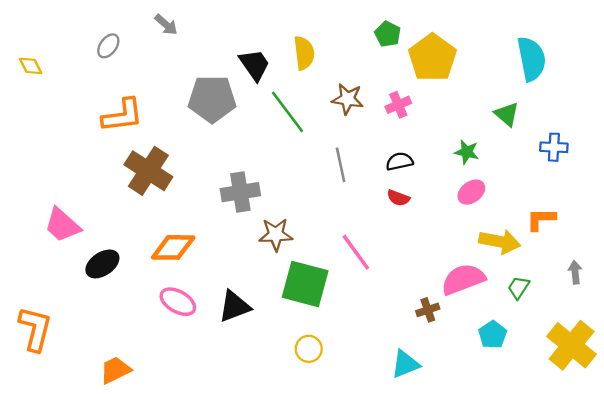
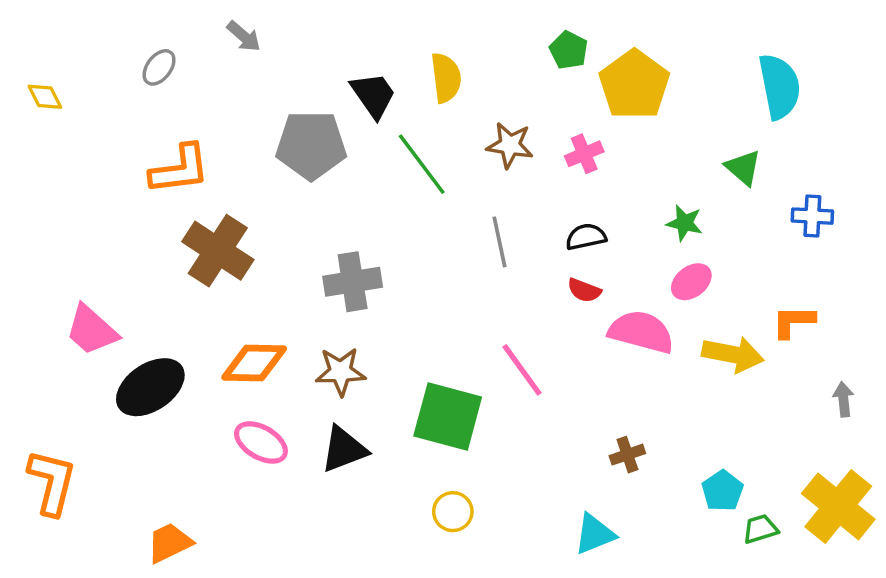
brown star: (276, 234) -> (340, 372), moved
black ellipse: (102, 264) -> (150, 387), size x1.4
pink semicircle: (463, 279) -> (641, 332), moved, turned 36
green trapezoid: (519, 288) -> (760, 529), moved, turned 40

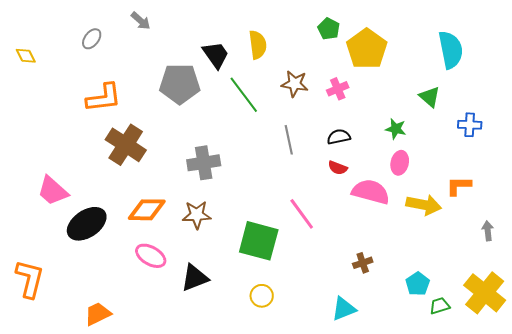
pink ellipse: (691, 282) -> (400, 163), turned -40
black triangle: (344, 449) -> (195, 278), moved

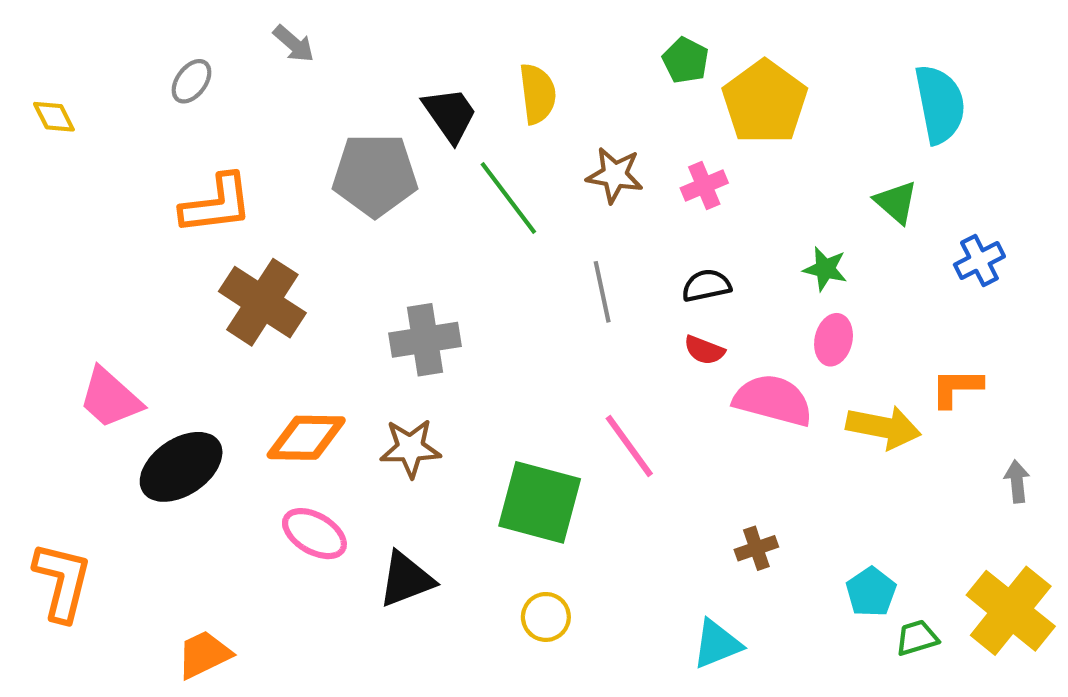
blue cross: (470, 125) -> (979, 261), turned -30

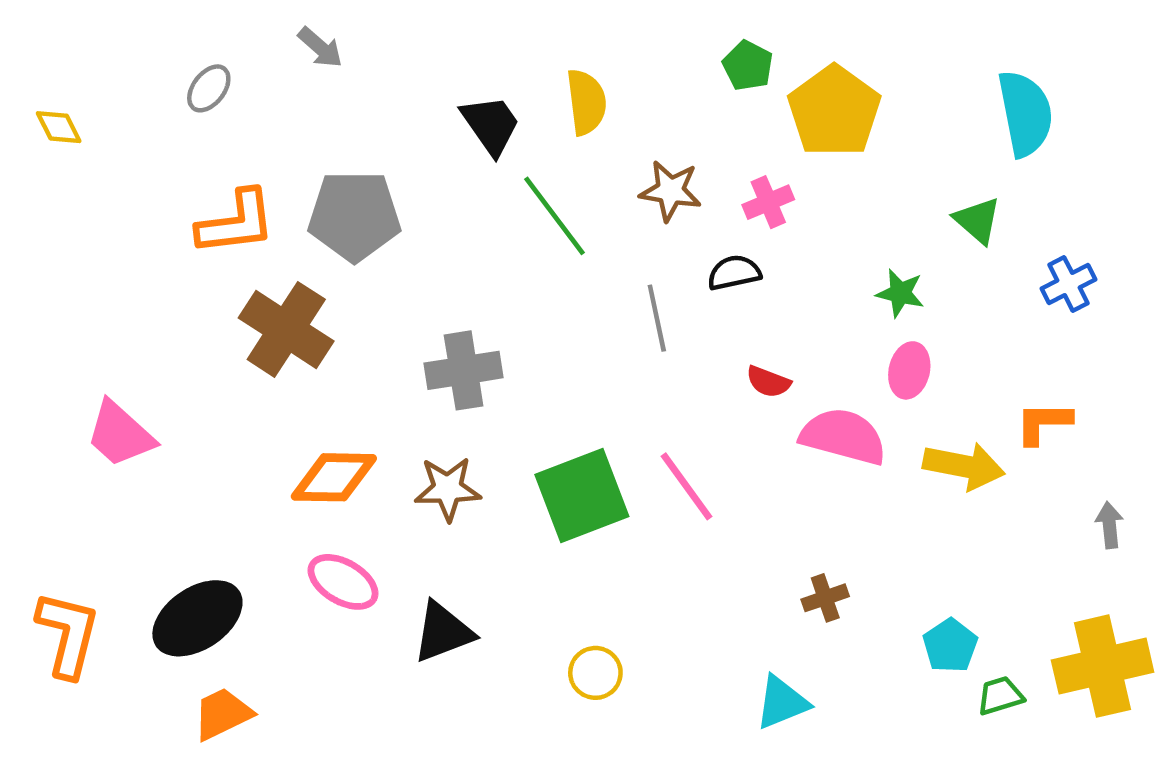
gray pentagon: (375, 175) -> (354, 216), moved
black semicircle: (706, 286) -> (734, 273), moved
black ellipse: (181, 467) -> (197, 618), moved
green square: (540, 502) -> (582, 496), moved, turned -36
yellow cross: (1011, 611) -> (1103, 666), turned 38

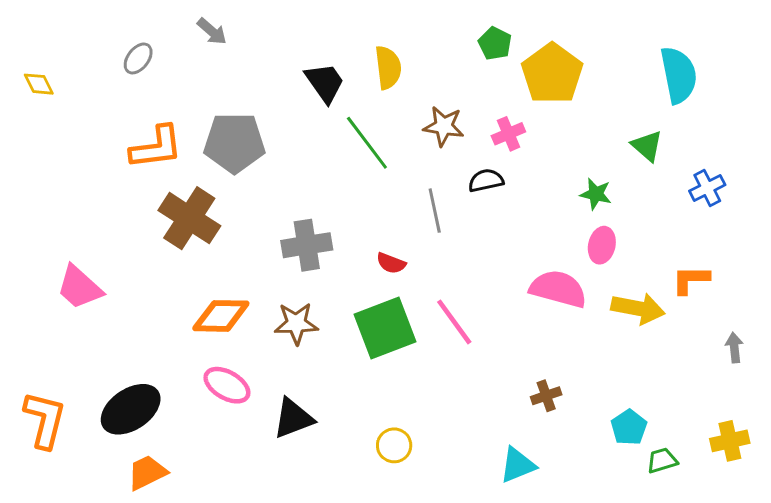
red semicircle: (768, 382) -> (391, 263), moved
yellow cross: (1103, 666) -> (730, 441), size x0.6

